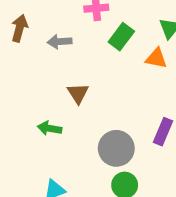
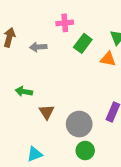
brown triangle: (78, 93) -> (47, 112), moved
green arrow: (50, 128) -> (24, 92), moved

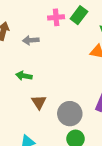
green rectangle: (83, 43) -> (79, 15), moved
green arrow: (24, 92) -> (24, 76), moved

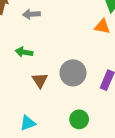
gray circle: (70, 114) -> (73, 73), moved

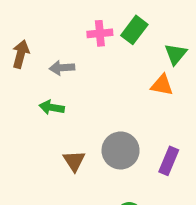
green arrow: (24, 52) -> (52, 107), moved

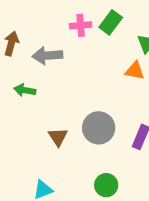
gray arrow: (62, 68) -> (47, 56), size x1.4
green arrow: (52, 107) -> (25, 90), moved

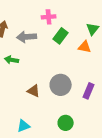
green rectangle: (111, 22) -> (61, 36), moved
brown triangle: (58, 137) -> (34, 91), turned -32

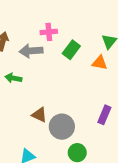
pink cross: (49, 17) -> (49, 32), moved
gray circle: (61, 85) -> (62, 127), moved

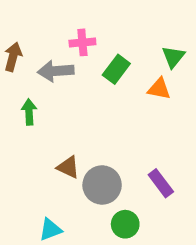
green arrow: (13, 78) -> (29, 112), turned 77
purple rectangle: (104, 115) -> (161, 183), moved, turned -60

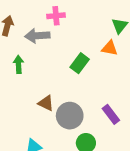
green rectangle: (116, 69) -> (80, 63), moved

